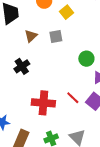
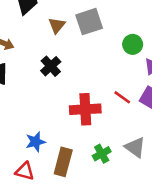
gray square: (56, 37) -> (89, 22), size x1.5

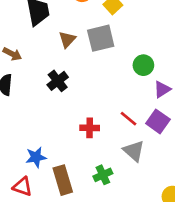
red cross: (85, 109) -> (90, 128), size x0.6
gray triangle: (135, 147) -> (134, 151), moved
brown rectangle: (63, 162) -> (63, 180), turned -36

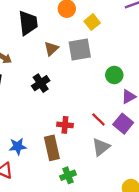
gray triangle: (134, 151) -> (101, 147), turned 36
green cross: (103, 175) -> (68, 175), moved
brown rectangle: (63, 180) -> (52, 148), moved

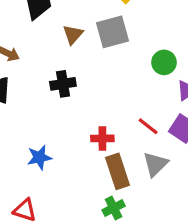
black cross: (41, 83) -> (63, 84), turned 30
blue star: (18, 146) -> (39, 157), moved
brown rectangle: (52, 148) -> (117, 171), moved

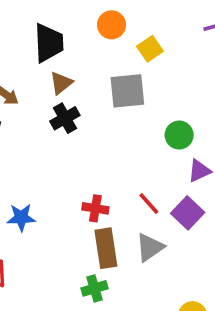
brown triangle: (73, 34) -> (61, 83), moved
black cross: (63, 84) -> (65, 118), moved, turned -30

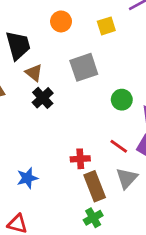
yellow square: (150, 49) -> (106, 26), moved, turned 30
brown triangle: (61, 83) -> (34, 73), turned -30
green circle: (179, 135) -> (122, 100), moved

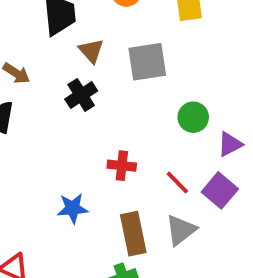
brown triangle: (34, 73) -> (91, 51), moved
red cross: (80, 159) -> (122, 166), moved
blue star: (27, 178) -> (73, 208), moved

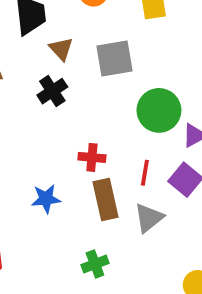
green circle: (193, 117) -> (159, 110), size x1.5
red line: (177, 183) -> (145, 173), turned 55
brown rectangle: (133, 234) -> (105, 200), moved

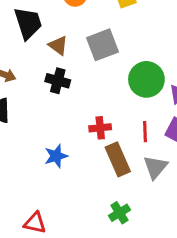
black cross: (52, 91) -> (58, 81), turned -30
blue star: (46, 199) -> (56, 156), moved

